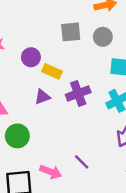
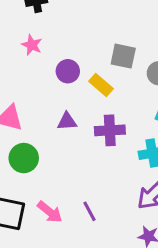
yellow rectangle: (52, 71) -> (101, 85), moved

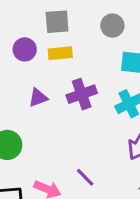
gray square: (123, 56) -> (57, 22), moved
yellow rectangle: (101, 85) -> (60, 53), turned -30

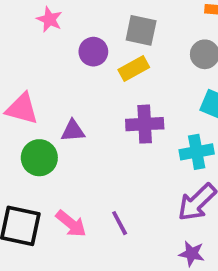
yellow rectangle: (60, 53) -> (134, 69), turned -40
purple triangle: (38, 98) -> (73, 131), moved

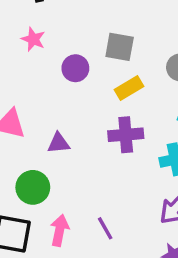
yellow rectangle: (134, 69) -> (129, 88), moved
green circle: (39, 158) -> (33, 187), moved
pink arrow: (71, 224) -> (60, 230), turned -116

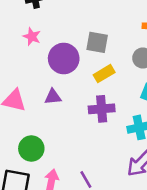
purple circle: (75, 68) -> (64, 59), size x1.5
purple triangle: (59, 143) -> (53, 97), moved

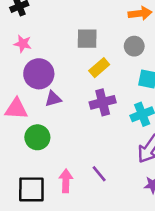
purple circle: (64, 59) -> (39, 74), moved
green circle: (31, 148) -> (37, 137), moved

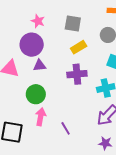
pink star: (23, 44) -> (38, 21), moved
green circle: (37, 137) -> (36, 94), moved
pink arrow: (66, 181) -> (41, 117), moved

